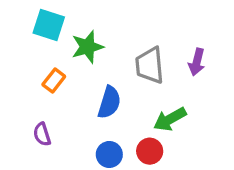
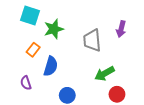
purple arrow: (197, 62) -> (121, 29), moved
blue semicircle: (109, 102) -> (51, 66), moved
red circle: (150, 151) -> (117, 94), moved

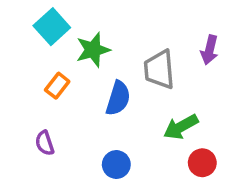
cyan square: (30, 16) -> (52, 27), turned 30
blue semicircle: (51, 66) -> (118, 98), moved

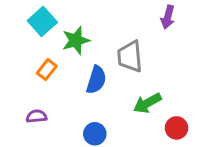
purple arrow: (209, 50) -> (168, 17), moved
purple semicircle: (45, 143) -> (36, 116), turned 102
red circle: (202, 163) -> (177, 128), moved

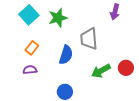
green star: (76, 40) -> (58, 18), moved
purple semicircle: (36, 116) -> (30, 70), moved
red circle: (177, 128) -> (126, 68), moved

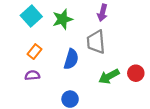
purple arrow: (115, 12) -> (102, 13), moved

